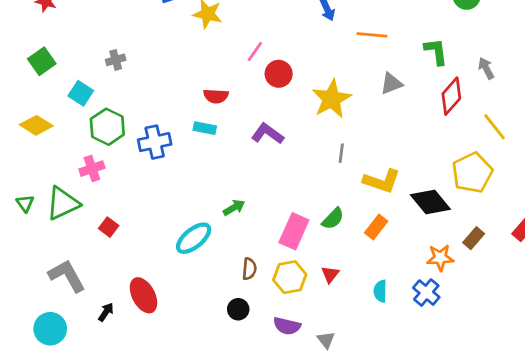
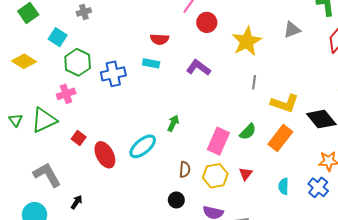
green arrow: (234, 208) -> (173, 123), turned -35
orange rectangle: (376, 227) -> (280, 138), size x1.4
red ellipse: (143, 295) -> (105, 155), moved

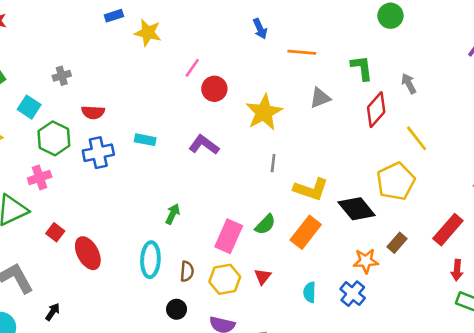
red semicircle: (160, 39) -> (93, 112), moved
cyan ellipse: (143, 146) -> (150, 260), moved, turned -48

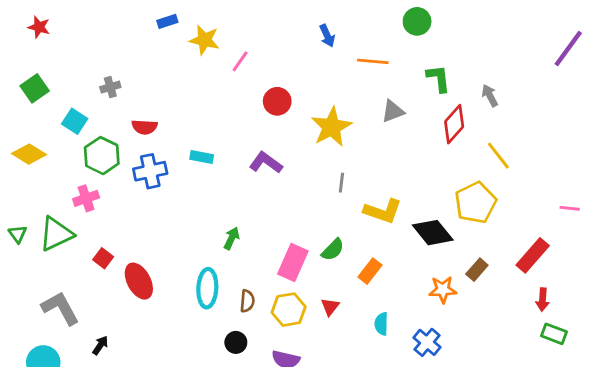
green circle: (390, 16) -> (417, 21), moved
pink line: (192, 68) -> (240, 61), moved
orange rectangle: (306, 232) -> (370, 271), moved, size x0.7
blue cross: (353, 294) -> (427, 342), moved

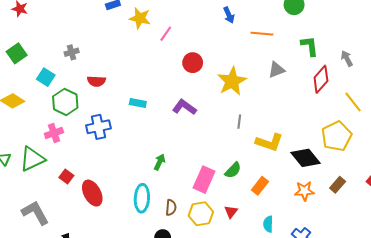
blue cross: (150, 171) -> (98, 127), moved
orange star: (443, 290) -> (304, 191), moved

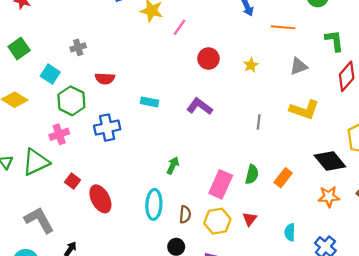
yellow star: (232, 81) -> (251, 65), moved, size x0.5
yellow L-shape: (269, 142) -> (304, 110), moved
green semicircle: (233, 170) -> (252, 174), turned -30
orange rectangle: (260, 186) -> (283, 178), moved

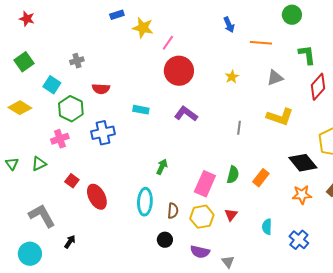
red circle: (208, 59) -> (179, 71), moved, size x1.5
green triangle: (36, 162) -> (39, 164), size x0.6

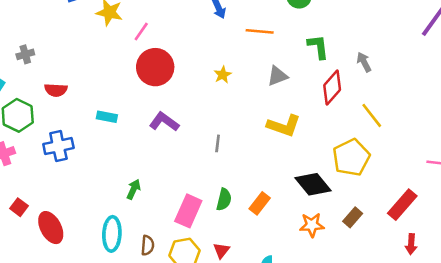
gray line: (239, 128) -> (218, 143), moved

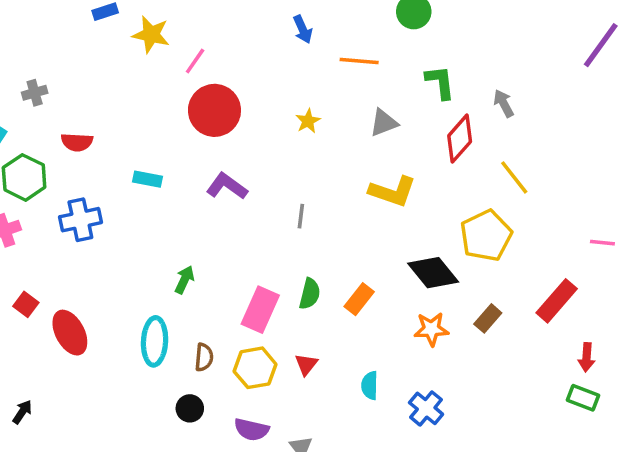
red arrow: (411, 244) -> (587, 357), moved

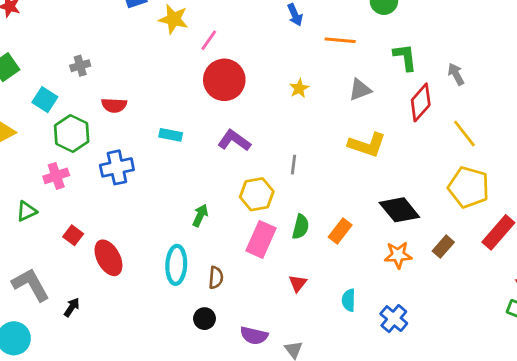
yellow pentagon: (486, 236) -> (469, 187), moved, turned -30
yellow hexagon: (255, 368) -> (257, 194), moved
black arrow: (22, 412) -> (72, 307), moved

